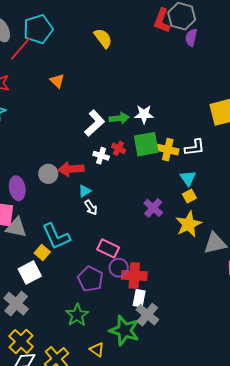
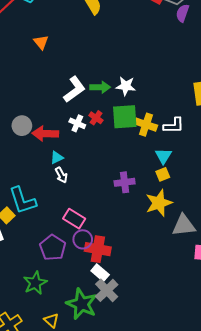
gray circle: (48, 174) -> (22, 126), moved
purple cross: (153, 208) -> (125, 182), turned 36
white rectangle: (139, 298) -> (100, 273), turned -66

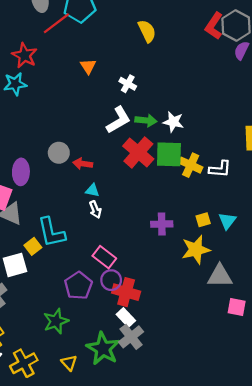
red cross: (96, 118) -> (138, 152), size x2.0
white cross: (77, 123) -> (128, 84), moved
red arrow: (45, 134) -> (83, 164), size x0.7
cyan triangle: (163, 156) -> (227, 221), moved
cyan triangle: (57, 158) -> (92, 190), turned 32

